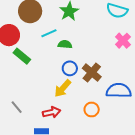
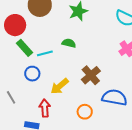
cyan line: (49, 33) -> (45, 53), moved
blue circle: (70, 68) -> (32, 74), moved
red arrow: (52, 112) -> (45, 108), turned -90

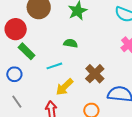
cyan line: (45, 53) -> (54, 66), moved
blue circle: (32, 74) -> (14, 74), moved

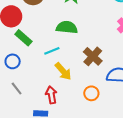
green semicircle: (71, 43) -> (67, 27), size x1.5
yellow arrow: (64, 87) -> (63, 71), turned -84

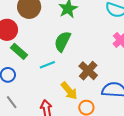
green semicircle: (67, 27) -> (62, 41), turned -70
yellow arrow: (63, 71) -> (69, 91), moved

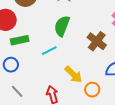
green rectangle: (19, 51) -> (20, 40), turned -48
brown cross: (88, 71) -> (97, 41), moved

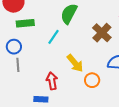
cyan line: (49, 51) -> (54, 37), turned -35
gray line: (17, 91) -> (18, 65), moved, turned 32

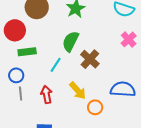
brown cross: (102, 33) -> (90, 59), moved
red arrow: (52, 81) -> (47, 95), moved

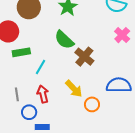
green semicircle: (70, 41) -> (64, 40), turned -70
cyan line: (56, 65) -> (41, 67), moved
blue circle: (16, 75) -> (29, 112), moved

